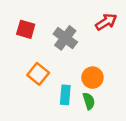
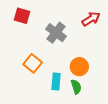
red square: (26, 29) -> (22, 16), moved

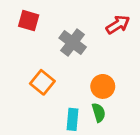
cyan rectangle: (56, 81) -> (73, 119), moved

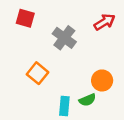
orange circle: (103, 86) -> (102, 80), moved
green semicircle: (99, 113) -> (87, 100), turned 84

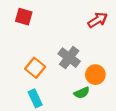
gray cross: (64, 38) -> (69, 58), moved
cyan rectangle: (64, 106) -> (35, 98), moved, turned -30

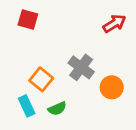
green semicircle: (82, 93) -> (57, 109), moved
cyan rectangle: (35, 98) -> (27, 106), moved

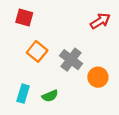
orange square: (41, 79) -> (37, 51), moved
cyan rectangle: (27, 106) -> (23, 94), turned 42

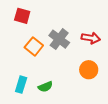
red arrow: (100, 21) -> (91, 38), moved, turned 42
gray cross: (71, 60) -> (59, 39), moved

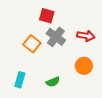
red square: (22, 16) -> (47, 16), moved
green semicircle: (45, 87) -> (53, 82), moved

